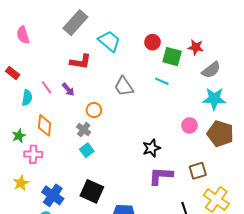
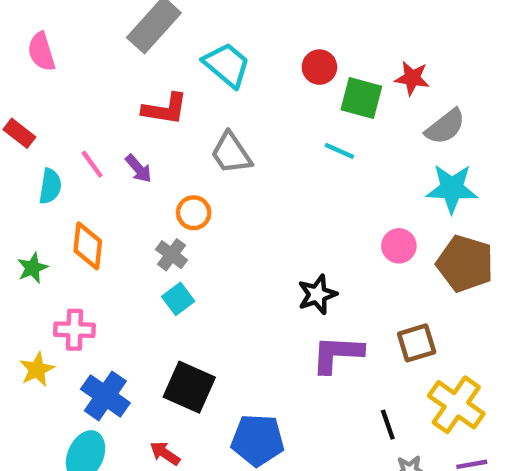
gray trapezoid: (124, 86) -> (231, 153), moved
pink cross: (33, 154) -> (74, 330), moved

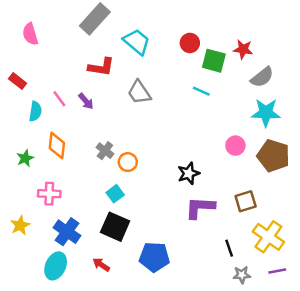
orange circle: (194, 213) -> (128, 162), moved
cyan square: (178, 299) -> (115, 194), moved
yellow star: (37, 369) -> (20, 225), moved

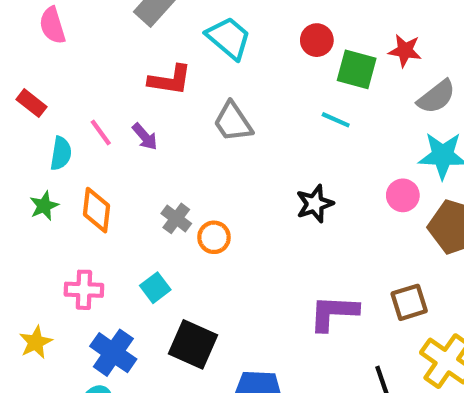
pink circle: (235, 146) -> (403, 195), moved
green star: (25, 158) -> (44, 206), moved
black star: (189, 173) -> (315, 204), moved
cyan square: (115, 194) -> (155, 288), moved

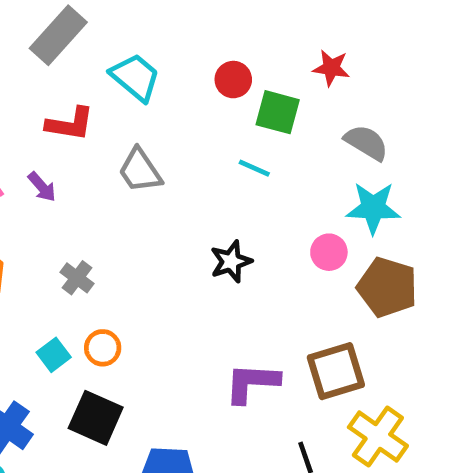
red star: (405, 51) -> (331, 68), moved
gray semicircle: (436, 97) -> (366, 143), turned -111
orange circle: (214, 237) -> (103, 348), moved
brown square: (409, 302) -> (336, 371), size x1.4

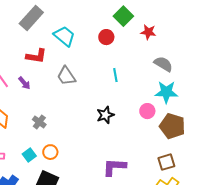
green square: (278, 112) -> (123, 16), moved, turned 30
cyan line: (254, 168) -> (115, 75), turned 56
brown square: (336, 371) -> (166, 162), moved, size x0.7

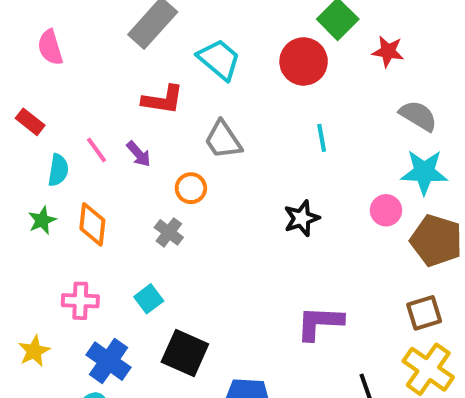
red circle: (106, 37) -> (304, 61), size x1.5
orange circle: (50, 152) -> (191, 188), moved

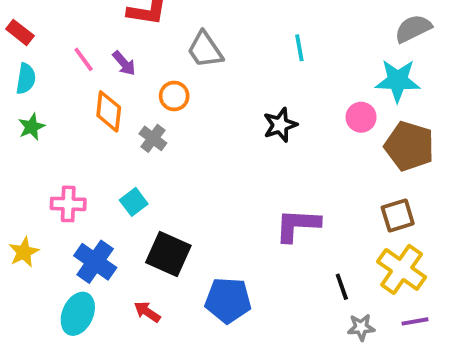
gray semicircle: (418, 116) -> (413, 29), moved, turned -57
cyan semicircle: (58, 170) -> (26, 79), moved
orange diamond: (92, 224) -> (109, 111), moved

